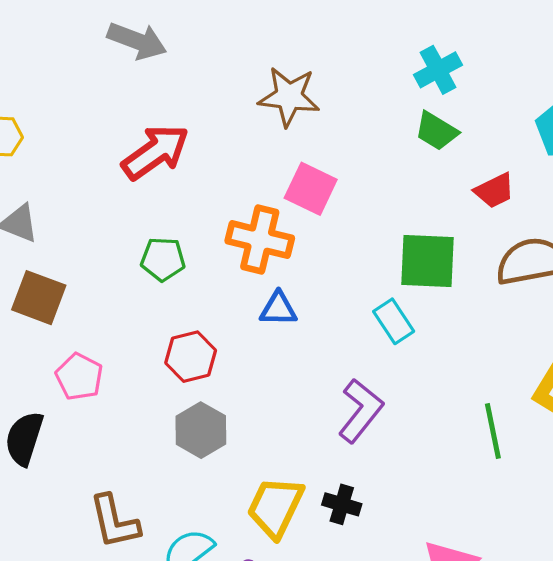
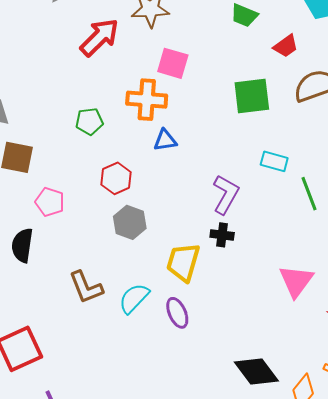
red arrow: (155, 152) -> (99, 37), moved
cyan rectangle: (394, 321) -> (274, 161), moved, turned -32
black cross: (342, 504) -> (222, 235), moved

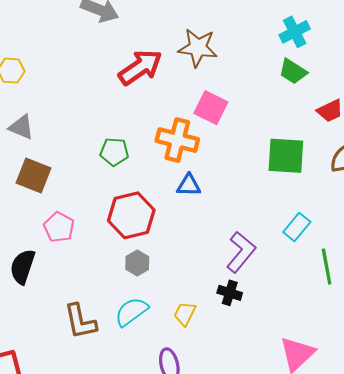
cyan rectangle: (274, 161) -> (297, 227), turned -76
red hexagon: (116, 178) -> (131, 215), size x1.4
gray hexagon: (130, 222) -> (137, 263), size x0.7
yellow trapezoid: (183, 262) -> (185, 314), size x0.6
cyan semicircle: (134, 298) -> (131, 312), moved

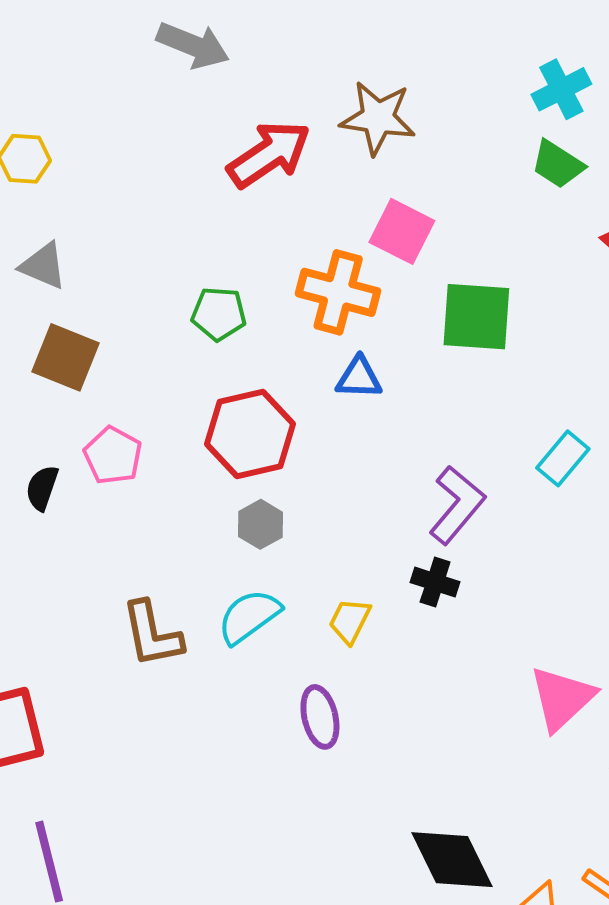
green square: (286, 156) -> (476, 317), moved
black semicircle: (23, 267) -> (42, 488), moved, size x0.7

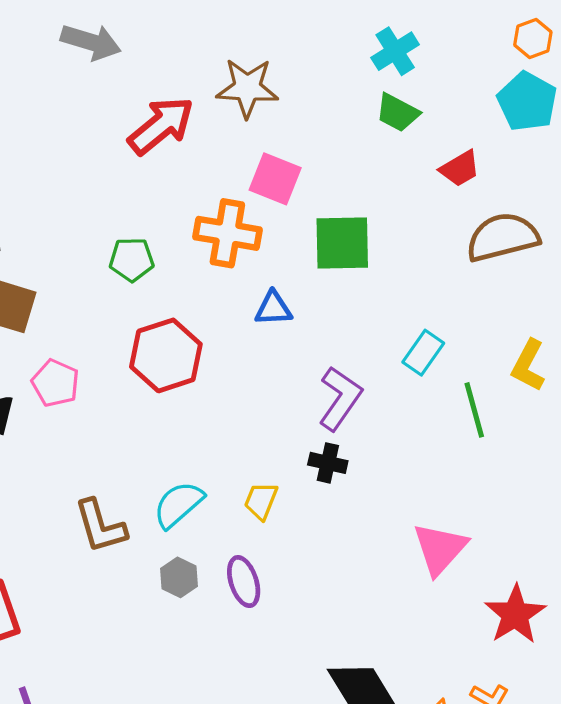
blue triangle: (359, 378) -> (273, 308), moved
gray hexagon: (260, 524) -> (179, 577), moved

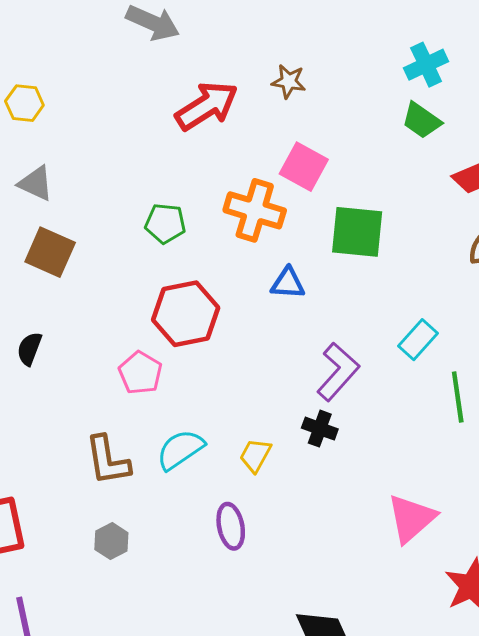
brown star: (247, 88) -> (289, 81), size x0.6
pink pentagon: (55, 383) -> (140, 373), moved
gray hexagon: (179, 577) -> (111, 541), moved

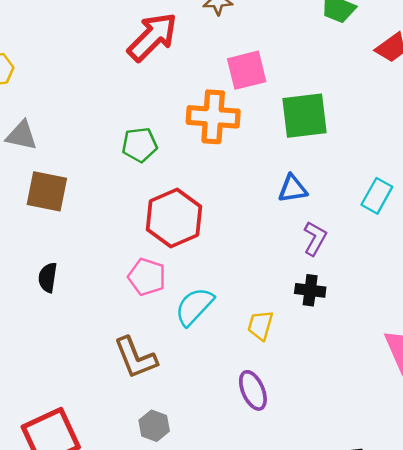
pink square: (304, 167) -> (247, 70), turned -30
blue triangle: (288, 283) -> (293, 189), moved
purple L-shape: (338, 372) -> (315, 238), size x0.7
cyan semicircle: (180, 450) -> (194, 306), moved

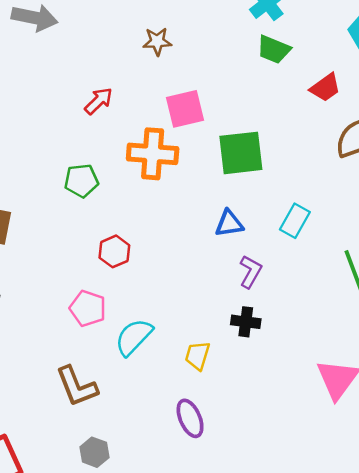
red arrow: (152, 37) -> (99, 101), moved, size x0.6
cyan rectangle: (377, 196) -> (295, 221), moved
red hexagon: (174, 218) -> (114, 251), size x0.6

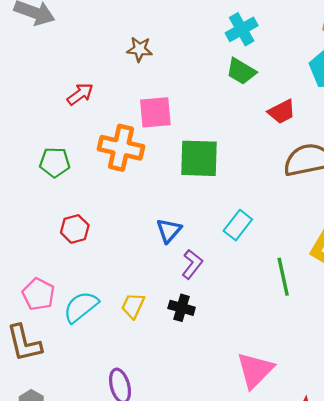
blue triangle: (229, 224) -> (169, 231), moved, turned -48
pink pentagon: (88, 308) -> (38, 294), moved
yellow trapezoid: (197, 356) -> (133, 306), moved

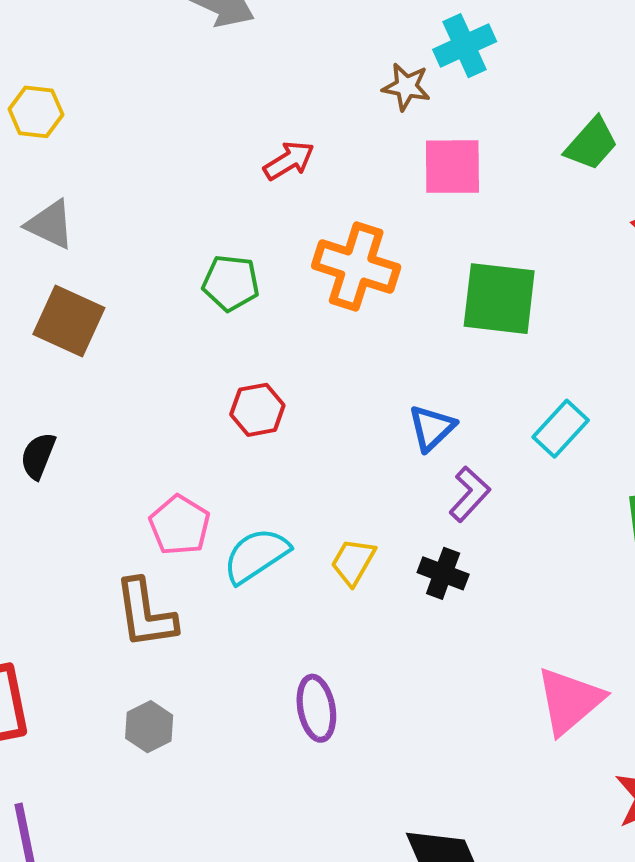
cyan cross: (242, 29) -> (465, 46), moved
green trapezoid: (241, 71) -> (591, 144), turned -84
pink square: (155, 112) -> (452, 167), moved

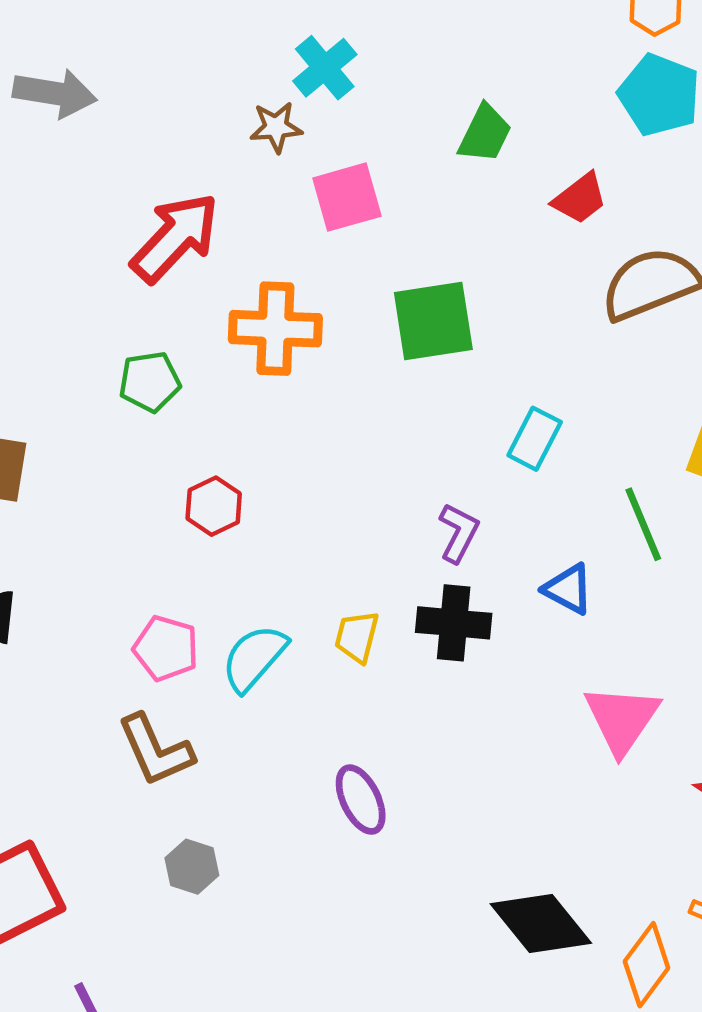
red arrow: (289, 161) -> (175, 238), size x1.8
blue triangle: (432, 428) -> (568, 589), moved, turned -33
black cross: (443, 573) -> (454, 623), size x1.4

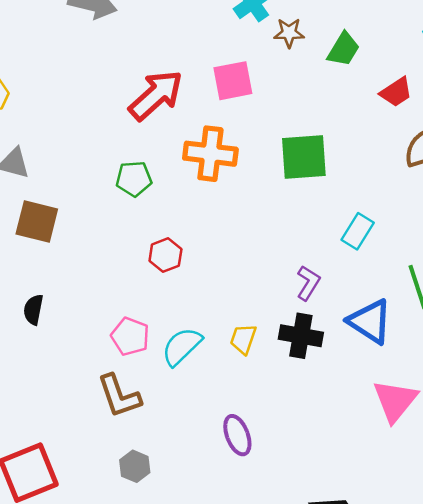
brown star: (276, 127) -> (289, 33), moved
pink square: (347, 197) -> (233, 81), moved
blue triangle: (568, 589) -> (370, 321), size x1.5

